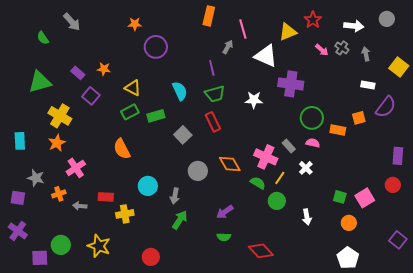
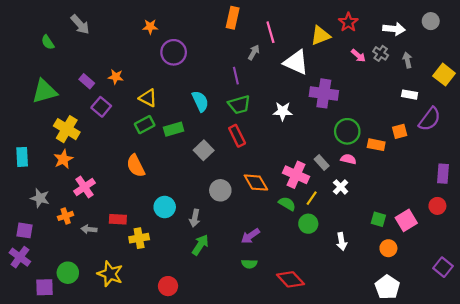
purple square: (18, 198) -> (24, 230), moved

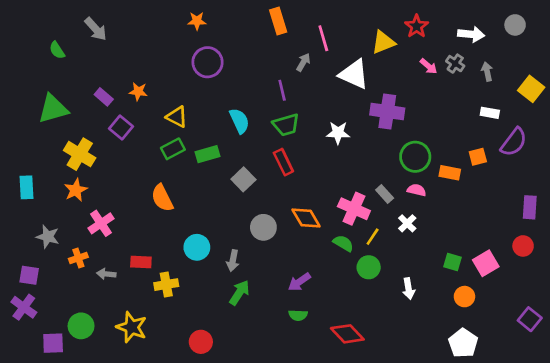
orange rectangle: (233, 18) -> (278, 21), turned -30
orange star: (150, 27) -> (197, 21), moved

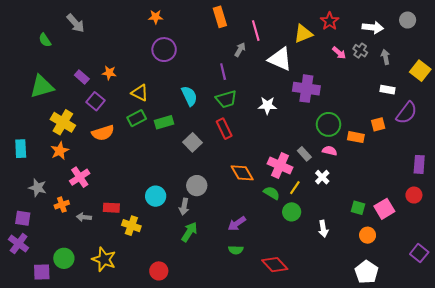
orange semicircle: (162, 198) -> (103, 133), moved, turned -80
gray circle: (263, 227) -> (197, 186), moved
yellow cross: (166, 285) -> (131, 226), turned 30

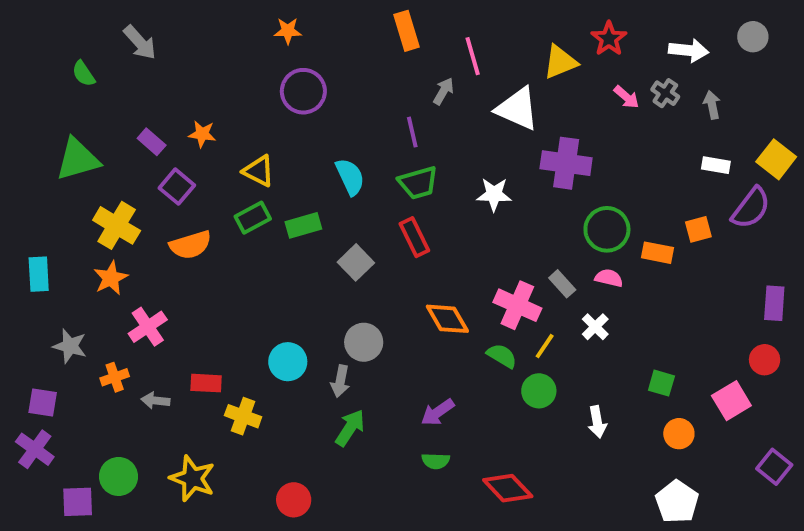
yellow square: (420, 71) -> (776, 159), moved
pink square: (384, 209) -> (731, 401), moved

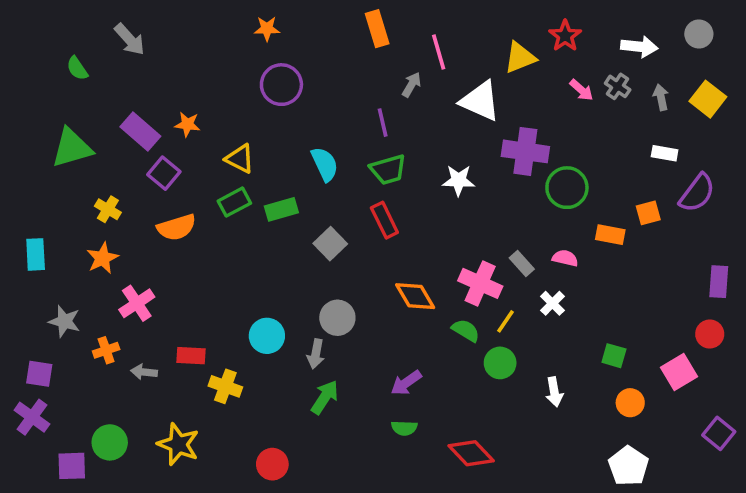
purple rectangle: (152, 142) -> (140, 132), size x1.5
yellow square: (776, 159) -> (708, 99), moved
yellow cross: (117, 225) -> (108, 209), size x0.6
green circle: (607, 229) -> (567, 188), moved

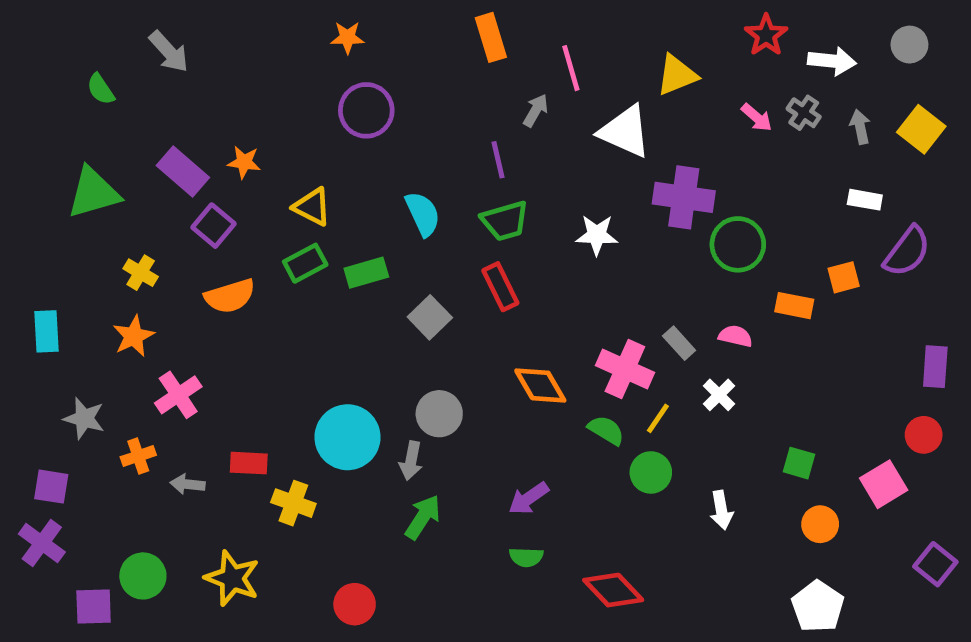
red star: (565, 36) -> (766, 35), moved
cyan circle: (267, 336) -> (347, 437), size x1.4

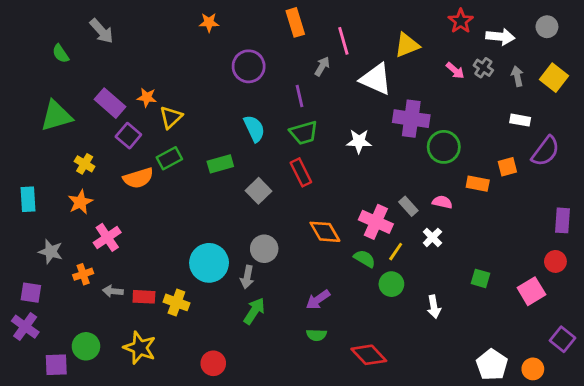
purple circle: (366, 110) -> (249, 66), moved
yellow triangle: (312, 207) -> (171, 117), moved, turned 50
green rectangle: (305, 263) -> (169, 158), moved
red rectangle: (249, 463) -> (144, 297), moved
orange circle: (820, 524) -> (533, 369), moved

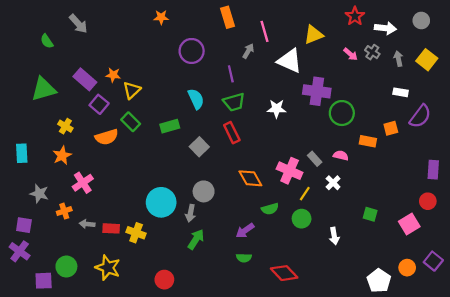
green rectangle: (169, 158) -> (131, 122), turned 72
green semicircle: (365, 259) -> (270, 209), moved, turned 133
orange circle: (533, 369) -> (407, 268), moved

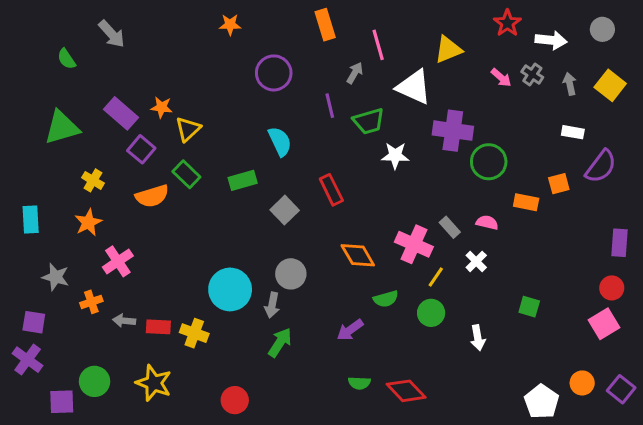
green trapezoid: (234, 102) -> (369, 121), moved
pink square: (409, 224) -> (604, 324), moved
green semicircle: (244, 258) -> (359, 383), moved
purple square: (433, 261) -> (621, 389), moved

